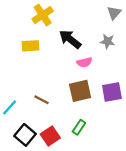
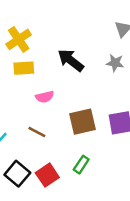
yellow cross: (43, 15) -> (19, 39), moved
pink semicircle: (84, 62) -> (45, 97), moved

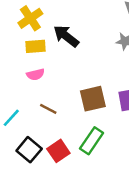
black arrow: (71, 60) -> (66, 36), moved
pink semicircle: (45, 97) -> (35, 74), moved
green rectangle: (81, 165) -> (92, 141), size x1.5

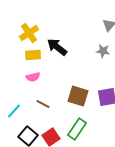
brown square: (93, 99) -> (78, 96), turned 30

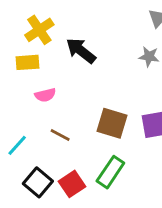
yellow rectangle: (33, 55) -> (28, 62), moved

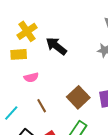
brown square: (112, 123) -> (78, 97), turned 30
brown line: (60, 135) -> (42, 106), turned 32

